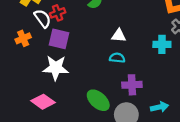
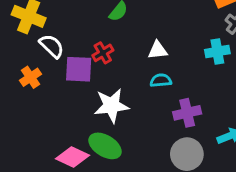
red cross: (58, 13) -> (103, 53), moved
white star: (56, 68) -> (111, 105), moved
green ellipse: (98, 100) -> (105, 146), moved

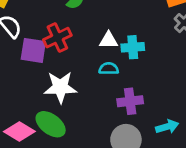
cyan cross: (217, 52) -> (133, 47), moved
red cross: (103, 53) -> (57, 38), size x1.4

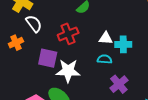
purple square: (33, 50) -> (48, 58), moved
purple cross: (130, 101) -> (119, 84), turned -36

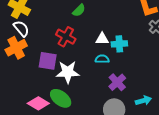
white semicircle: (34, 24) -> (21, 29), moved
red cross: (68, 34) -> (66, 37), turned -36
orange cross: (16, 43) -> (16, 48), size x1.5

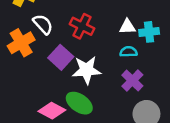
white semicircle: (21, 29) -> (43, 24), moved
purple square: (48, 61) -> (61, 57), turned 36
purple cross: (117, 82) -> (132, 81), moved

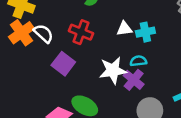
orange cross: (21, 43) -> (21, 33), moved
cyan semicircle: (129, 52) -> (138, 61), moved
white star: (87, 70) -> (113, 70), moved

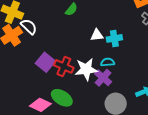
red cross: (81, 32) -> (64, 66), moved
white semicircle: (43, 33) -> (29, 27), moved

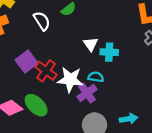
white semicircle: (29, 27) -> (42, 21), moved
white triangle: (97, 35) -> (91, 44), turned 48

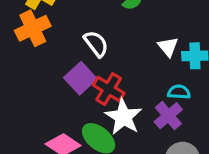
white semicircle: (42, 21) -> (96, 44), moved
white star: (70, 79) -> (123, 117), moved, turned 30

